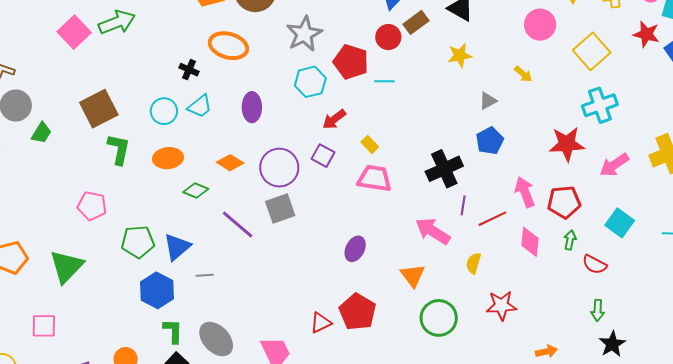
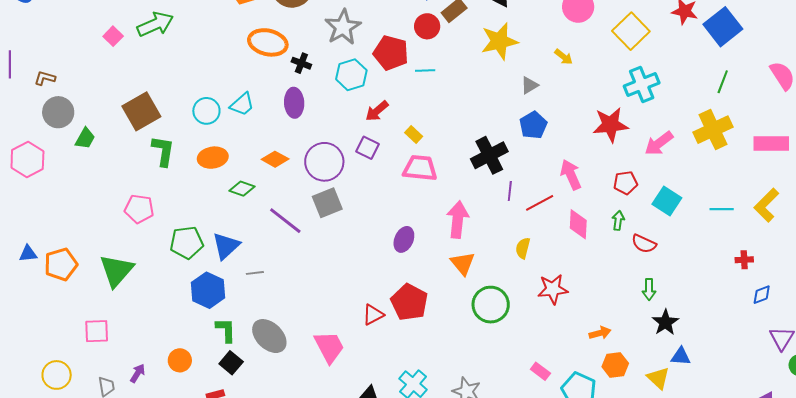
pink square: (74, 32) -> (113, 36), size x0.6
yellow star: (460, 55) -> (499, 41), size x1.5
black cross: (189, 70) -> (301, 63), moved
red pentagon: (564, 202) -> (626, 183), moved, size x0.7
pink arrow: (433, 231) -> (458, 220), moved, turned 66

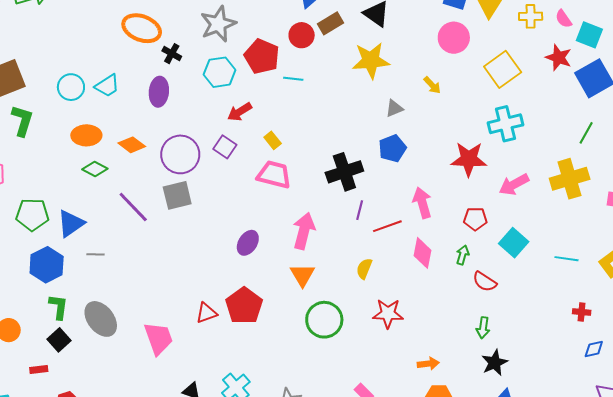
orange ellipse: (213, 158) -> (86, 135), moved

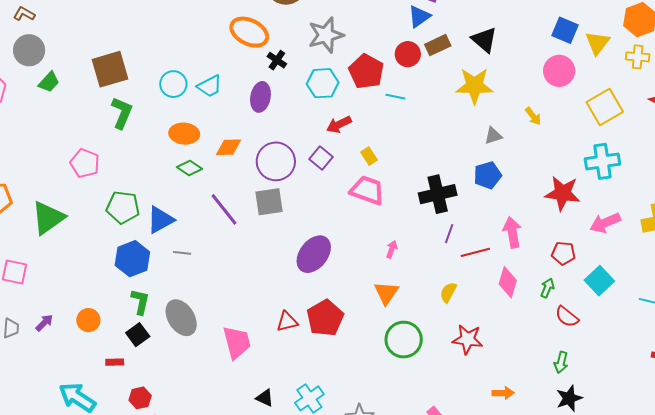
orange diamond: (132, 145) -> (229, 147), turned -44
pink arrow: (304, 231) -> (392, 249), size x0.5
purple ellipse: (248, 243) -> (314, 254), moved, size x1.5

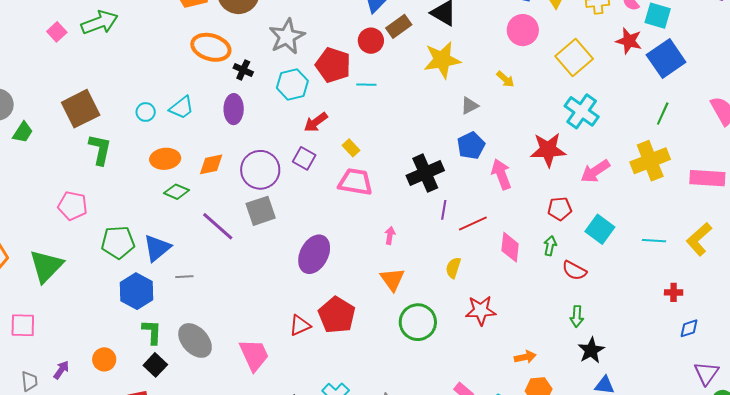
cyan circle: (173, 84) -> (146, 112), size x0.7
cyan cross: (602, 161) -> (582, 111), turned -36
pink arrow: (512, 232) -> (501, 174), moved

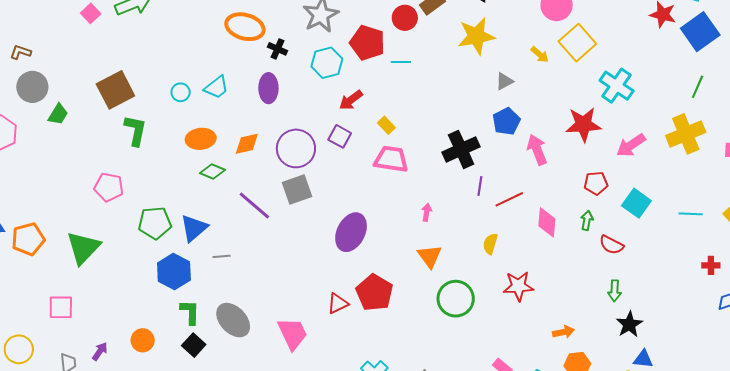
yellow square: (574, 58) -> (577, 43), moved

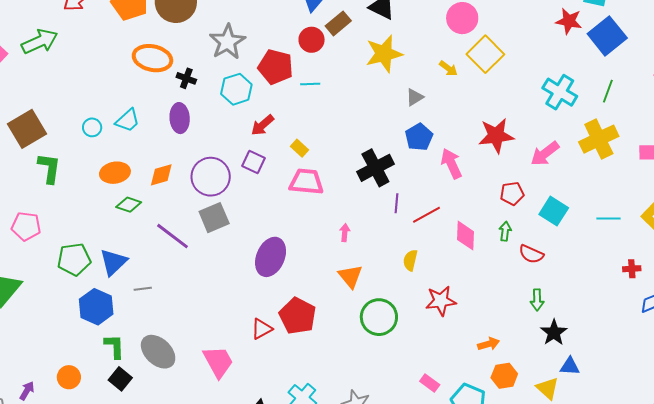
cyan cross: (617, 86) -> (560, 92), moved

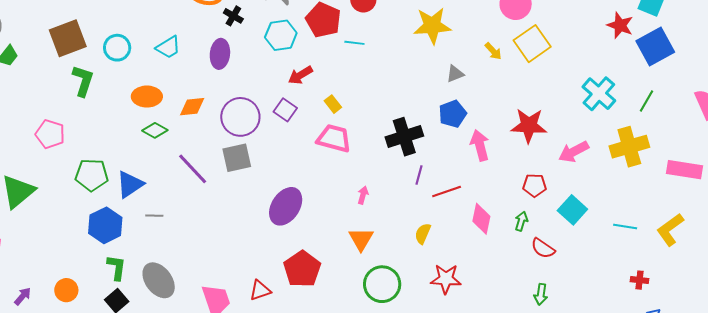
cyan circle: (92, 127) -> (117, 48), moved, size x1.4
red triangle: (262, 329) -> (260, 290), moved

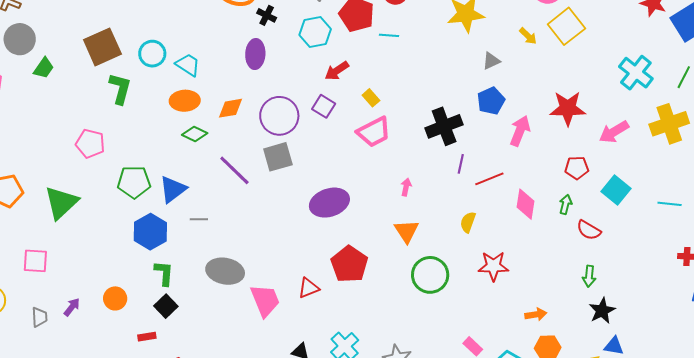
cyan trapezoid: (168, 47) -> (188, 65), moved, turned -112
pink trapezoid: (334, 138) -> (374, 132), turned 141
pink arrow: (480, 145) -> (520, 131), turned 40
purple ellipse: (286, 206) -> (329, 203), turned 42
gray ellipse: (159, 280) -> (225, 271), moved, turned -39

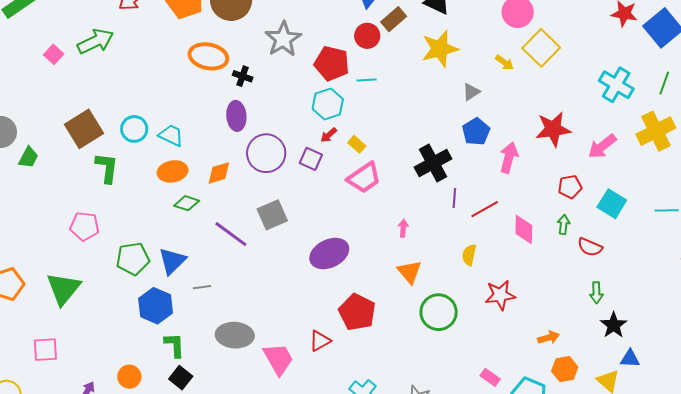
cyan hexagon: (315, 32) -> (328, 104), moved
red arrow: (337, 71) -> (329, 135), moved, size x0.7
purple circle: (279, 116) -> (266, 153), moved

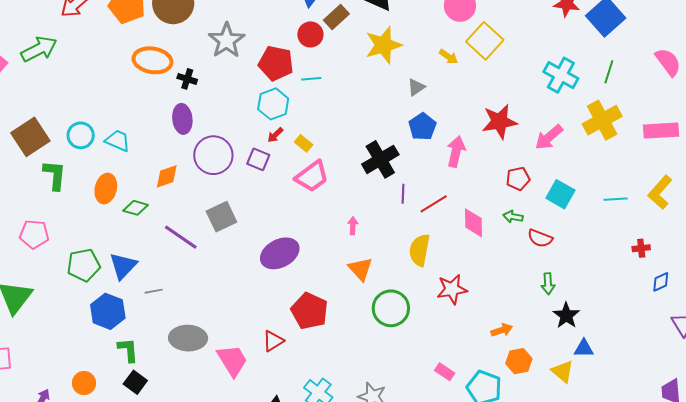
orange ellipse: (173, 171) -> (106, 189), moved, turned -64
green arrow: (564, 225) -> (513, 217), turned -84
yellow semicircle: (469, 255) -> (420, 250), size x1.5

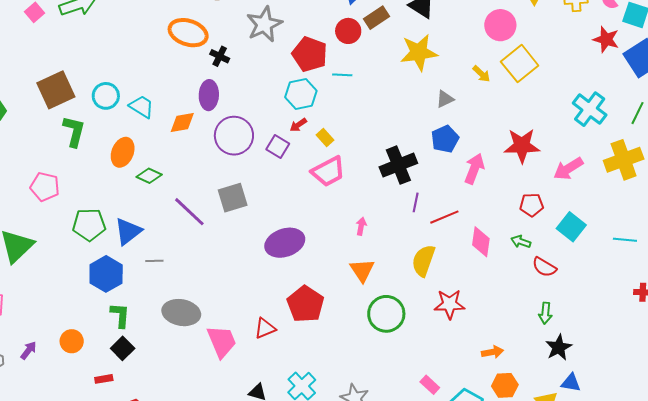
orange diamond: (167, 176) -> (182, 123), moved

